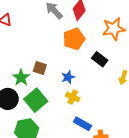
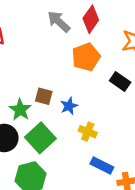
blue star: (68, 77) -> (69, 106), moved

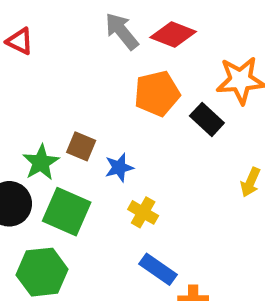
red diamond: (91, 19) -> (173, 35), turned 68
black rectangle: (120, 82) -> (207, 119), moved
green square: (40, 138) -> (67, 212), turned -32

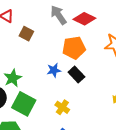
black rectangle: (207, 119) -> (76, 75), moved
brown square: (81, 146) -> (26, 34), moved
blue star: (119, 167) -> (54, 70), moved

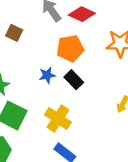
yellow cross: (62, 107) -> (58, 119), size x1.5

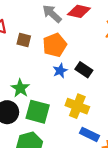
orange pentagon: (70, 48) -> (55, 45), moved

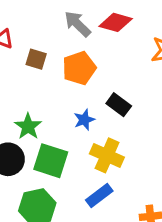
blue star: (60, 71) -> (84, 120), moved
blue rectangle: (90, 134) -> (99, 195), moved, turned -66

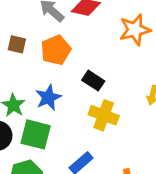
blue star: (84, 120) -> (48, 97), moved, size x1.4
yellow cross: (107, 155) -> (104, 115), moved

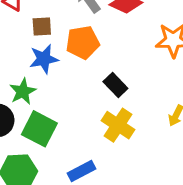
brown square: (17, 44) -> (42, 26), turned -30
blue star: (48, 97) -> (44, 59), moved

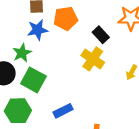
black rectangle: (115, 85) -> (101, 35), moved
yellow cross: (118, 125) -> (93, 59), moved

